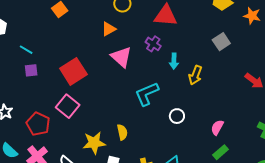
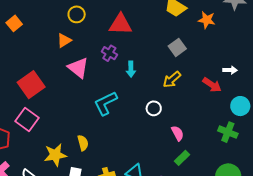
yellow arrow: (195, 75) -> (172, 80), moved, turned 30
white circle: (177, 116) -> (154, 108), moved
pink semicircle: (217, 127) -> (178, 133), turned 126

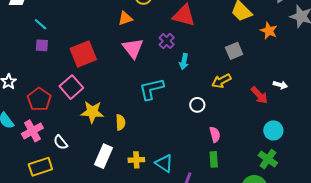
cyan circle: (240, 106) -> (273, 130), moved
green cross: (228, 132) -> (268, 159), moved
yellow star: (55, 155) -> (92, 112), moved
green rectangle: (182, 158) -> (214, 159), turned -63

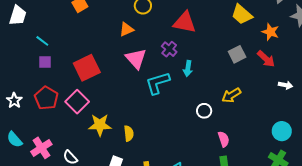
yellow arrow: (221, 81) -> (231, 95), moved
cyan L-shape: (151, 89) -> (158, 83), moved
red arrow: (259, 95) -> (266, 59), moved
red pentagon: (39, 99) -> (46, 98), moved

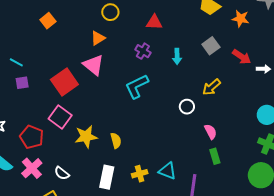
red triangle: (185, 22) -> (154, 22), size x0.7
pink triangle: (136, 59) -> (93, 65), moved
red arrow: (266, 59) -> (242, 57), moved
cyan arrow: (188, 68) -> (177, 56), moved
red pentagon: (46, 98) -> (32, 137), moved

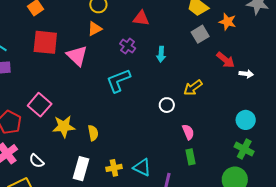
orange triangle: (98, 38) -> (95, 29), moved
gray square: (211, 46) -> (200, 34), moved
red square: (64, 82) -> (45, 42), moved, turned 36

